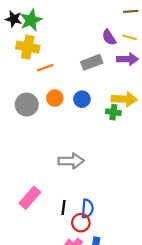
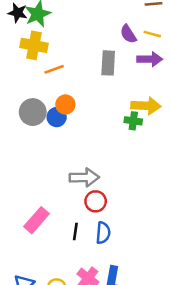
gray rectangle: (92, 62) -> (108, 63), turned -66
blue circle: (82, 99) -> (57, 117), moved
red circle: (81, 223) -> (96, 201), moved

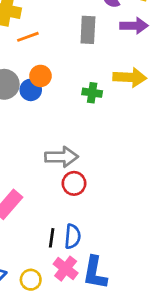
green cross: (133, 121) -> (92, 93), moved
black line: (75, 232) -> (52, 238), moved
blue semicircle: (103, 233) -> (73, 236), moved

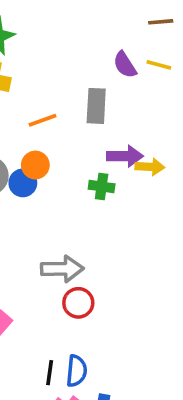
purple arrow: (134, 26) -> (125, 156), moved
orange line: (28, 37) -> (43, 120), moved
yellow arrow: (130, 77) -> (150, 167), size x0.7

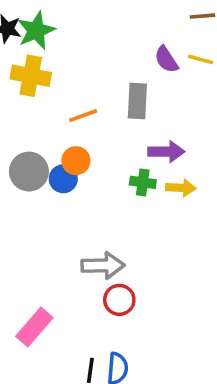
yellow arrow: (150, 167) -> (181, 188), moved

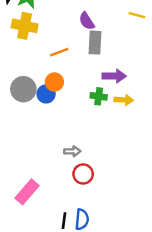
purple semicircle: (166, 59) -> (87, 21), moved
gray arrow: (103, 266) -> (72, 151), size x0.6

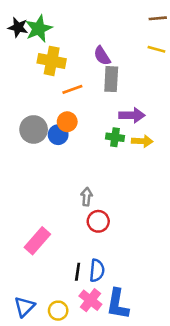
yellow cross: (25, 26) -> (52, 61), moved
gray arrow: (72, 151) -> (87, 197), turned -84

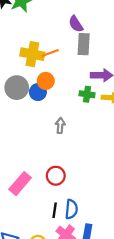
yellow cross: (52, 61) -> (32, 54), moved
gray arrow: (87, 197) -> (60, 126), moved
red circle: (98, 221) -> (56, 176), moved

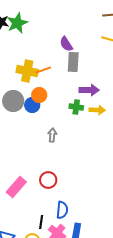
black line: (55, 210) -> (41, 222), moved

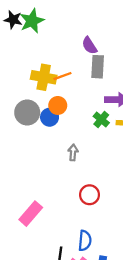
green cross: (76, 107) -> (101, 120), turned 32
red circle: (48, 180) -> (89, 195), moved

